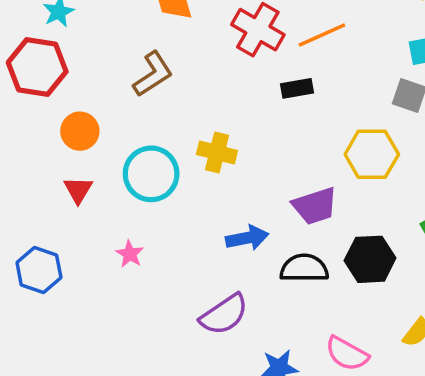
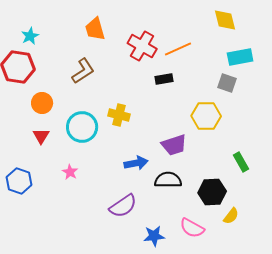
black hexagon: (370, 259) -> (212, 192), moved

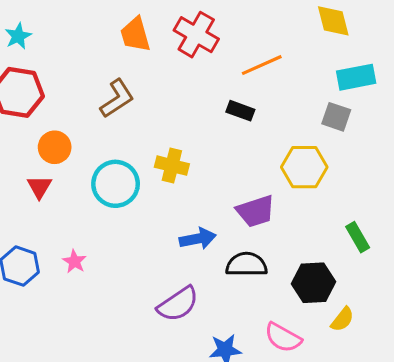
cyan star: (30, 36) -> (18, 36), moved
red cross: (142, 46) -> (196, 35), moved
black rectangle: (164, 79) -> (240, 111), turned 30
red triangle: (41, 136) -> (39, 187), moved
pink star: (70, 172) -> (74, 261), moved

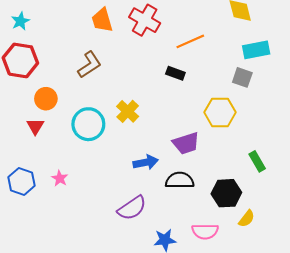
yellow cross: (172, 166) -> (128, 111), turned 30
pink semicircle: (283, 338) -> (205, 231), turned -30

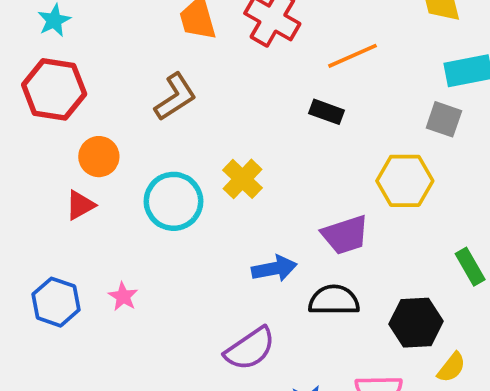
red triangle: (35, 126) -> (80, 205), turned 30

